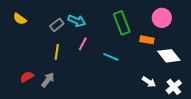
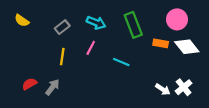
cyan arrow: (77, 21) -> (96, 23), moved
white diamond: (169, 56) -> (187, 47), moved
white cross: (174, 87) -> (184, 87), moved

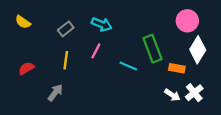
green rectangle: (133, 25) -> (153, 49), moved
orange rectangle: (161, 43) -> (177, 68), moved
white diamond: (187, 47) -> (198, 50), turned 70
red semicircle: (29, 84) -> (26, 68), moved

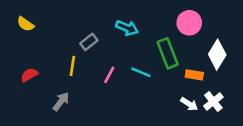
pink circle: (187, 21) -> (189, 23), moved
cyan arrow: (102, 24) -> (127, 28), moved
gray rectangle: (66, 29) -> (89, 42), moved
pink line: (96, 51) -> (109, 75), moved

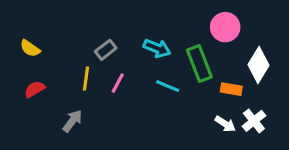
yellow semicircle: (25, 24) -> (30, 48), moved
cyan arrow: (127, 28) -> (157, 48), moved
pink line: (109, 75) -> (118, 83), moved

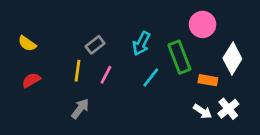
cyan arrow: (157, 48) -> (141, 43), turned 95
cyan line: (168, 86) -> (151, 77), turned -75
gray arrow: (72, 121) -> (80, 109), moved

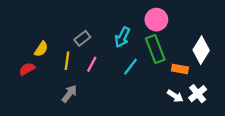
pink circle: (203, 24) -> (156, 20), moved
yellow semicircle: (27, 43) -> (41, 49), moved, turned -91

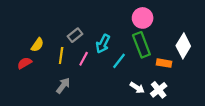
cyan arrow: (122, 37) -> (103, 44), moved
white cross: (198, 94) -> (159, 90), moved
white arrow: (175, 96) -> (137, 88), moved

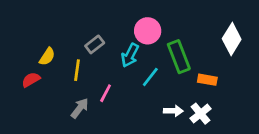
pink circle: (143, 18) -> (148, 31), moved
white diamond: (183, 46) -> (232, 39), moved
pink line: (84, 59) -> (106, 93), moved
white arrow: (137, 88) -> (173, 111), turned -32

